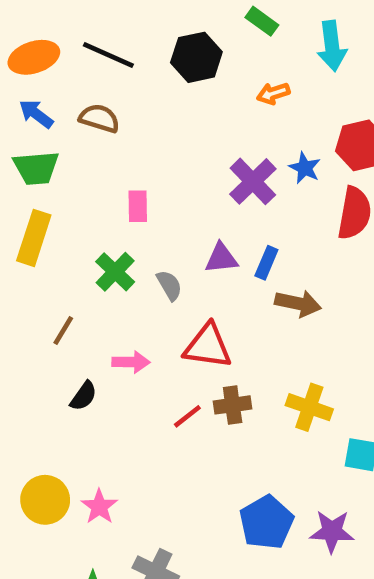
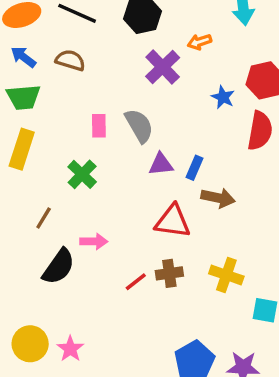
purple cross: (253, 181) -> (163, 67), moved
gray semicircle: (169, 285) -> (139, 126), moved, size x1.5
red triangle: (208, 346) -> (173, 221), moved
black semicircle: (84, 396) -> (59, 267), size x1.6

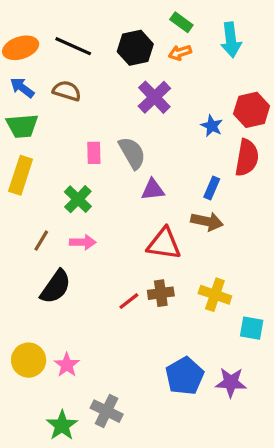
orange arrow: (200, 42) -> (180, 53), moved
blue rectangle: (194, 168) -> (212, 188), moved
pink arrow: (94, 241) -> (83, 242), moved

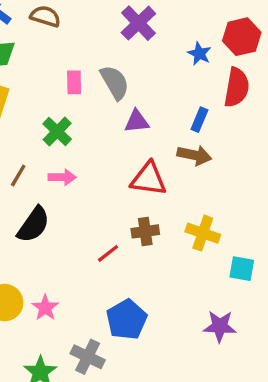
red line: (129, 301) -> (108, 253), moved
blue pentagon: (185, 376) -> (127, 319), moved

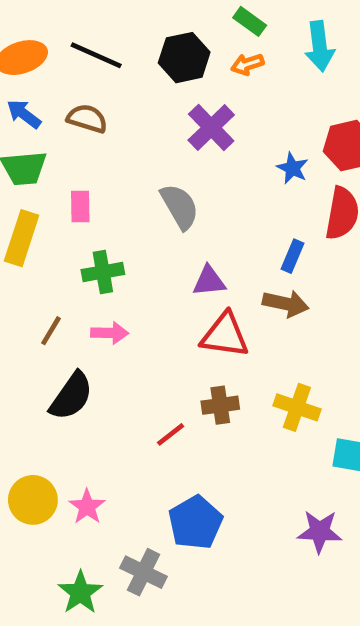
pink rectangle: (74, 82) -> (80, 207), moved
purple triangle: (137, 121) -> (209, 281), moved
green cross: (57, 131) -> (103, 272), turned 36

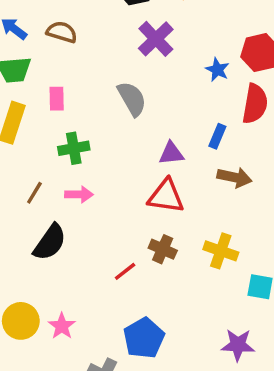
purple triangle: (209, 281) -> (171, 153), moved
brown arrow: (286, 304) -> (234, 177), moved
brown cross: (220, 405) -> (163, 249), turned 32

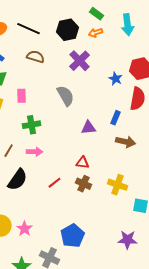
brown semicircle: (62, 32) -> (36, 57), moved
red triangle: (166, 196) -> (83, 163), moved, size x0.6
red line: (125, 271) -> (55, 183), moved

